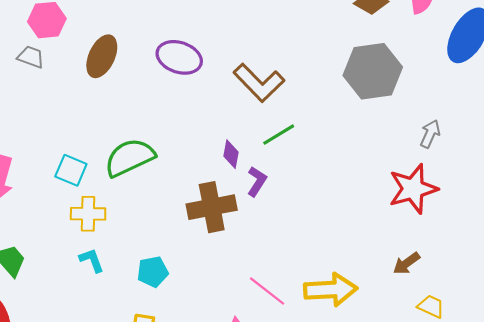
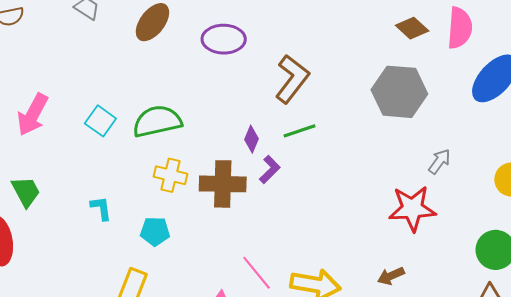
purple ellipse: (179, 57) -> (224, 39), turned -30
brown L-shape: (259, 83) -> (292, 79), turned -111
yellow cross: (88, 214) -> (170, 175), moved

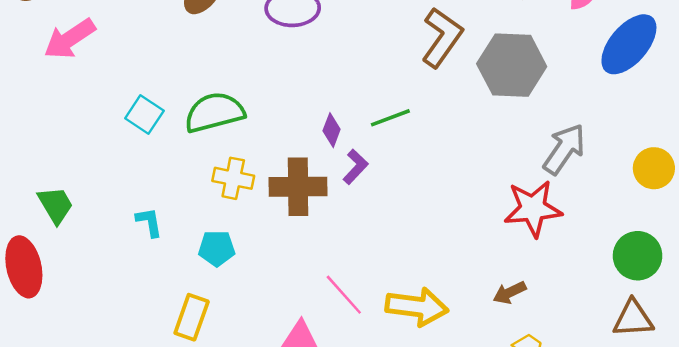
brown L-shape: (292, 79) -> (442, 37), moved
pink arrow: (33, 115) -> (70, 39), moved, turned 30
gray arrow: (439, 161) -> (564, 149), size x1.6

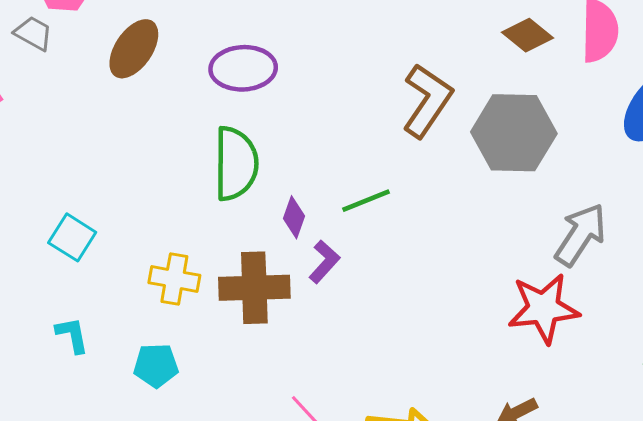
green semicircle: (214, 112) -> (236, 164), moved, turned 106
cyan square: (144, 115) -> (72, 237), moved

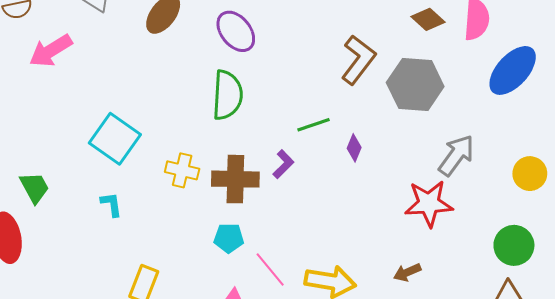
purple ellipse: (243, 68) -> (236, 31), turned 51
purple diamond: (294, 217) -> (354, 148), moved
cyan square: (72, 237) -> (115, 139), size x1.6
cyan pentagon: (156, 365) -> (229, 238), moved

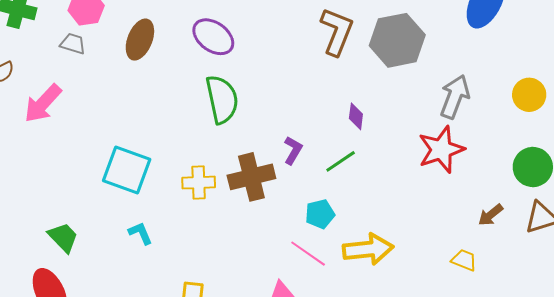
green line: (314, 125) -> (341, 161), moved
cyan pentagon: (229, 238) -> (320, 214), moved
brown arrow: (407, 272) -> (491, 215), moved

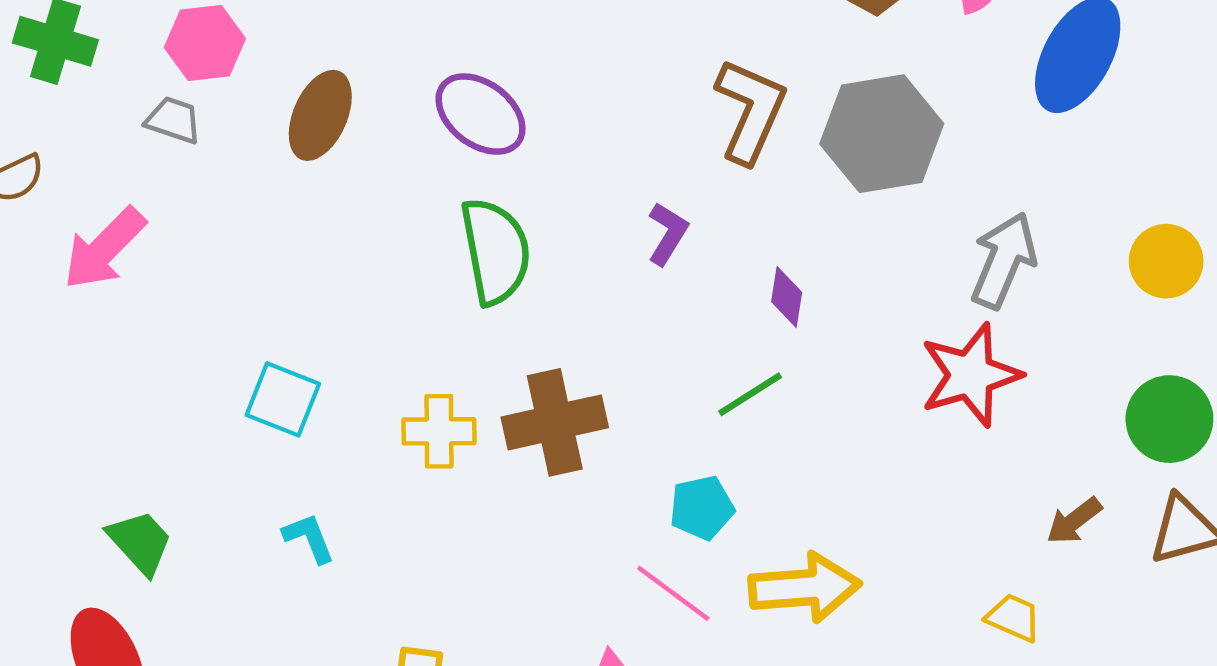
purple L-shape: (293, 150) -> (668, 234), moved
cyan square: (127, 170) -> (283, 399), size x0.7

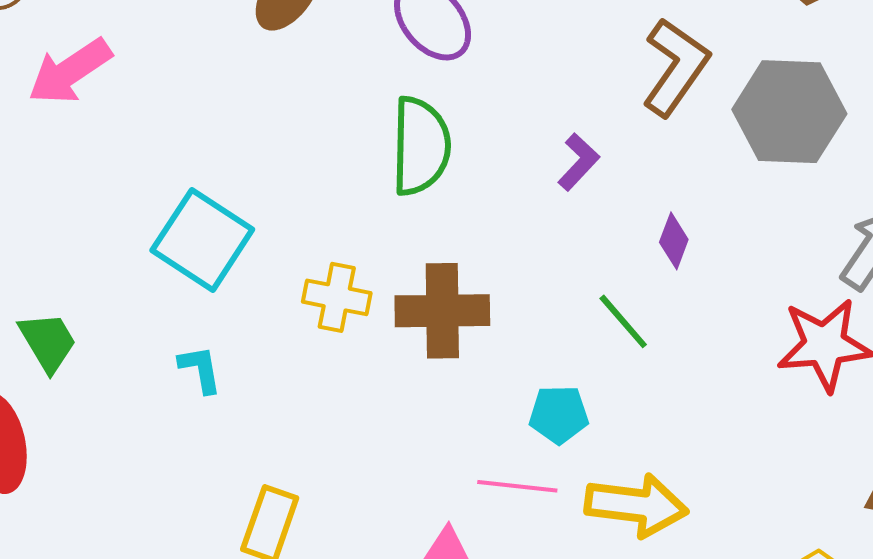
green line: (750, 394) -> (623, 321), turned 70
cyan square: (283, 399) -> (202, 240), size x1.4
pink line: (673, 593) -> (517, 486), turned -42

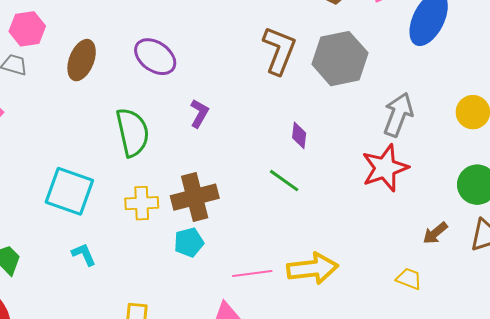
green semicircle: (421, 146) -> (132, 132), moved
purple L-shape: (579, 162) -> (199, 113), moved
cyan pentagon: (559, 414) -> (189, 242), moved

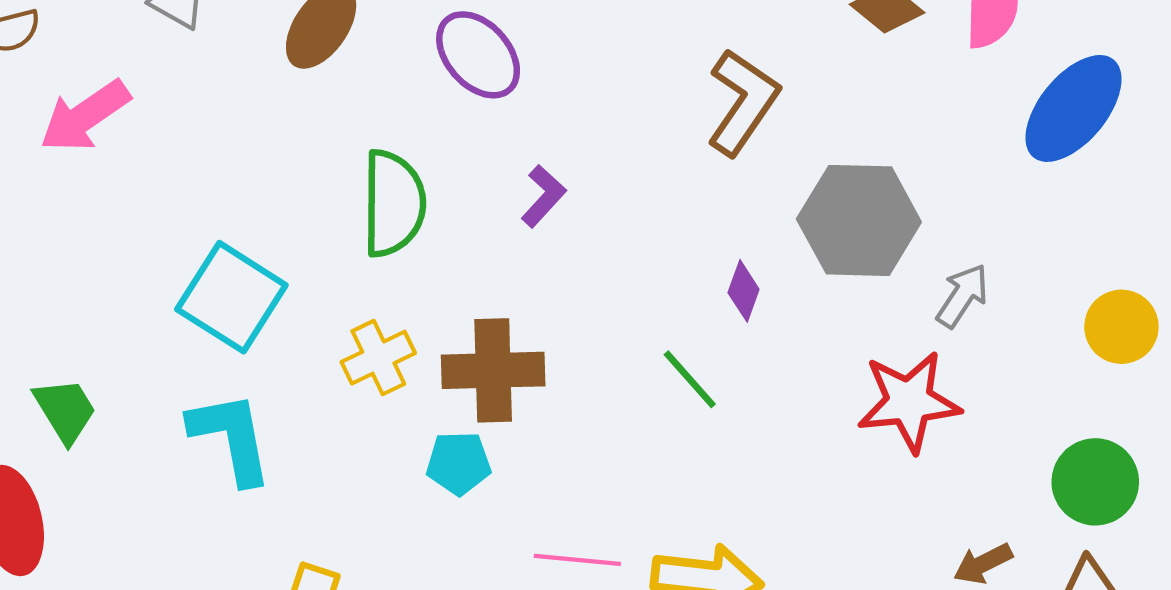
gray hexagon: (340, 59) -> (859, 220), moved
gray arrow: (398, 115) -> (962, 296), size x0.7
yellow cross: (142, 203) -> (378, 358), turned -36
cyan L-shape: (84, 254) -> (231, 438), size x1.8

